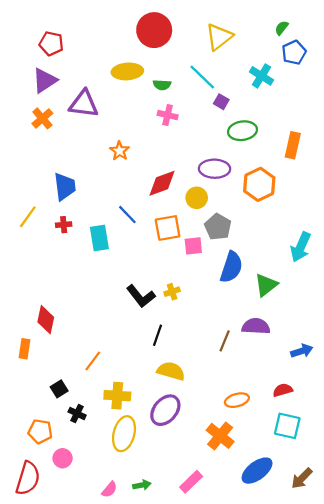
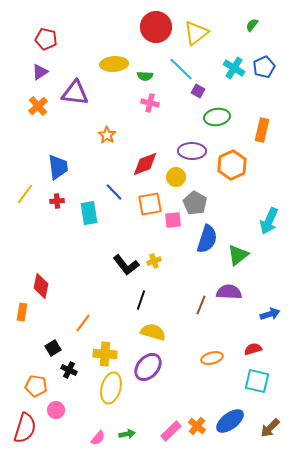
red circle: (154, 30) -> (156, 27), moved
blue pentagon: (294, 52) -> (264, 67), moved
purple triangle: (45, 80) -> (40, 72), size x0.7
orange cross: (220, 436) -> (197, 426), moved, size x0.7

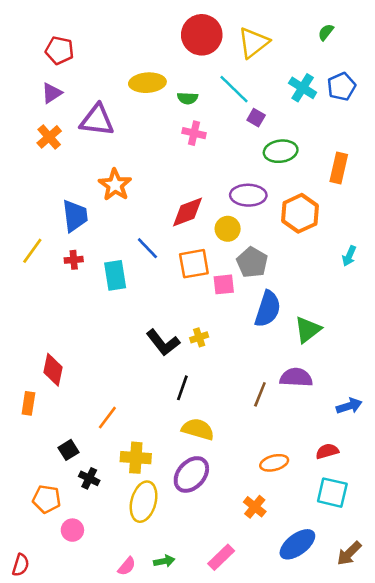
orange star: (107, 135) -> (115, 185), moved, size x1.4
cyan arrow: (269, 221) -> (349, 256), moved, size x0.6
orange cross: (197, 426) -> (255, 507), moved
red semicircle: (25, 428) -> (21, 565), moved, size x0.6

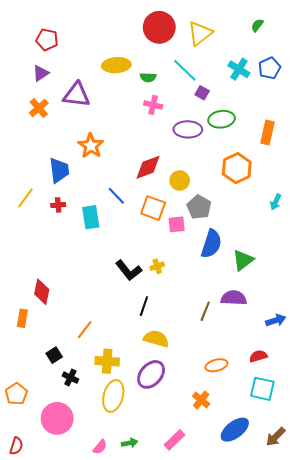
purple ellipse: (248, 195) -> (188, 129), moved
orange square: (194, 264) -> (153, 208), turned 30
orange pentagon: (47, 499) -> (16, 394), moved, turned 30
pink circle: (72, 530) -> (57, 418), size x1.8

